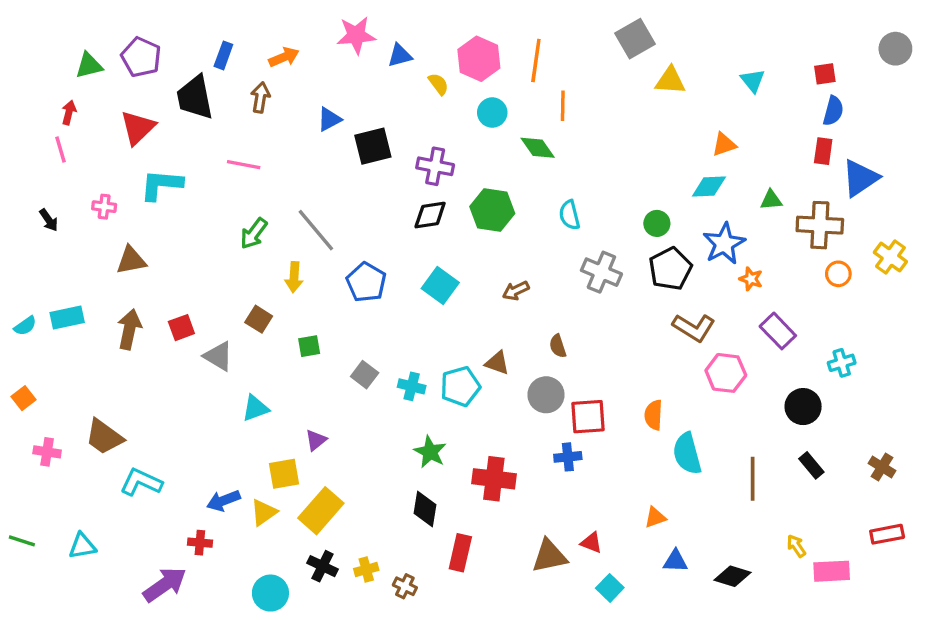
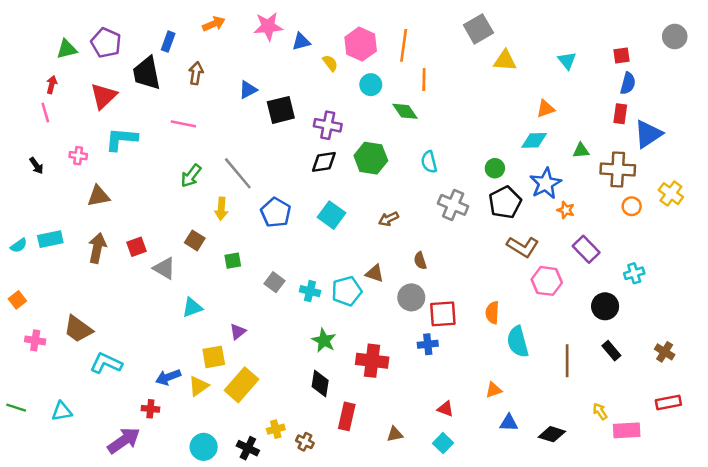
orange arrow: (284, 57) -> (214, 24), moved
brown triangle: (549, 556) -> (395, 434), moved, size x0.6
black cross: (323, 566) -> (248, 448), moved
cyan square: (610, 588) -> (443, 443), moved

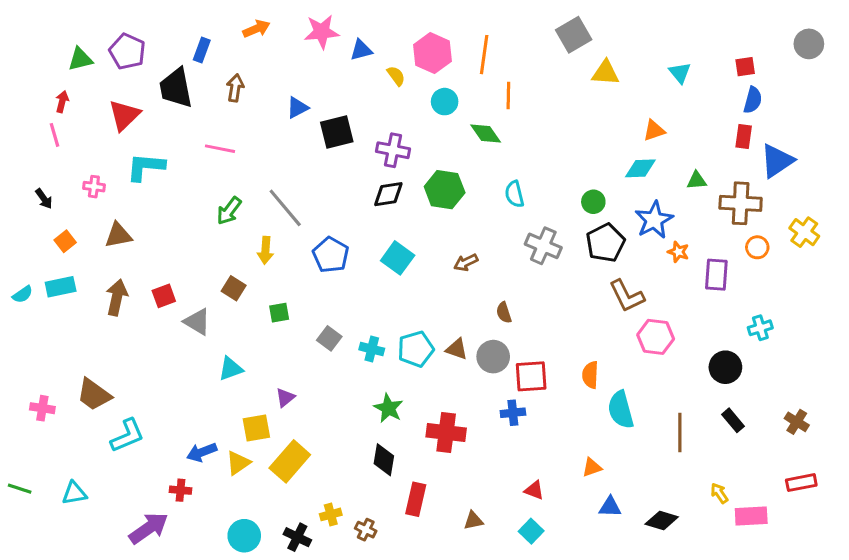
brown L-shape: (523, 247) -> (627, 296), turned 32
purple rectangle: (586, 249) -> (716, 275), moved, turned 48
brown triangle: (375, 273) -> (457, 349), moved
orange square: (17, 300) -> (65, 241), moved
cyan L-shape: (106, 363) -> (127, 436), turned 132

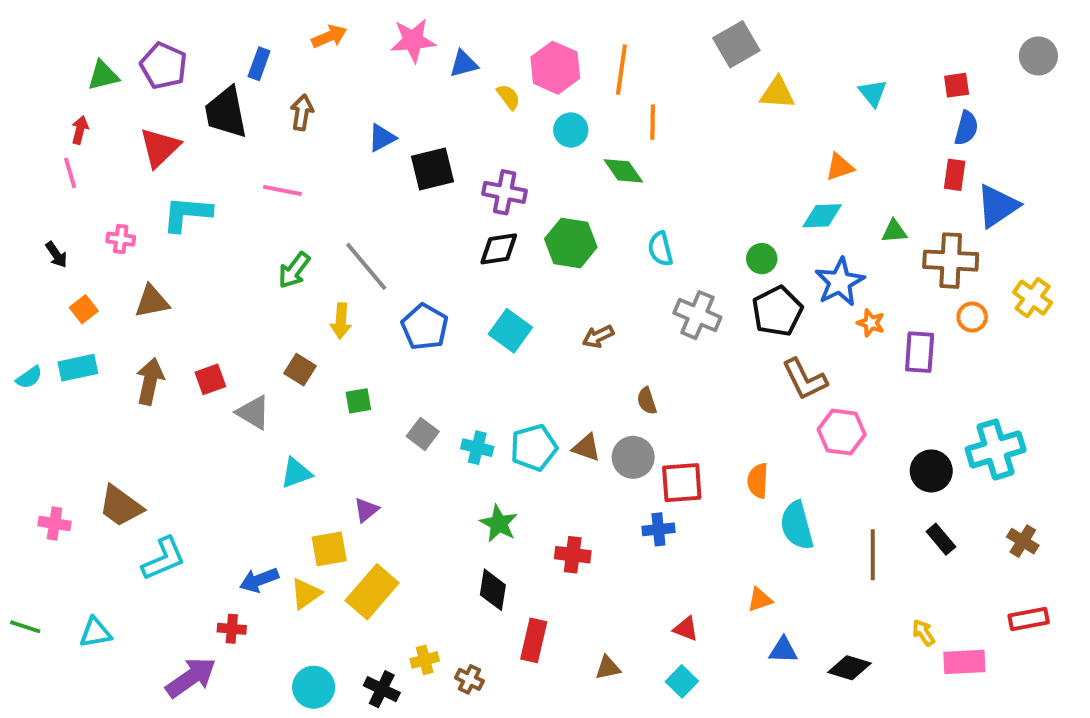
cyan cross: (760, 328) -> (996, 450), moved, size x1.8
red cross: (446, 432) -> (573, 555), size x0.7

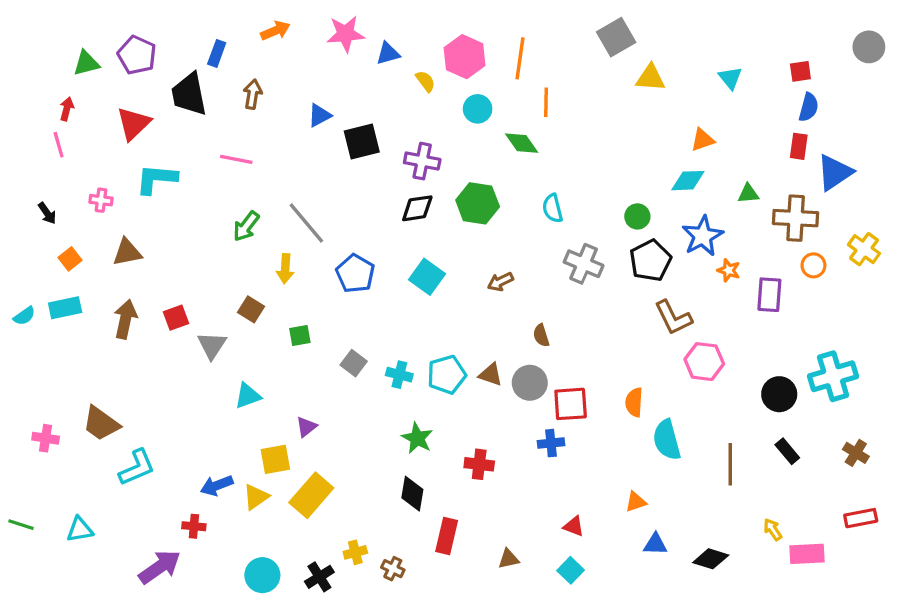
gray triangle: (253, 413) -> (212, 345), turned 32
black cross: (382, 689) -> (319, 577), turned 32

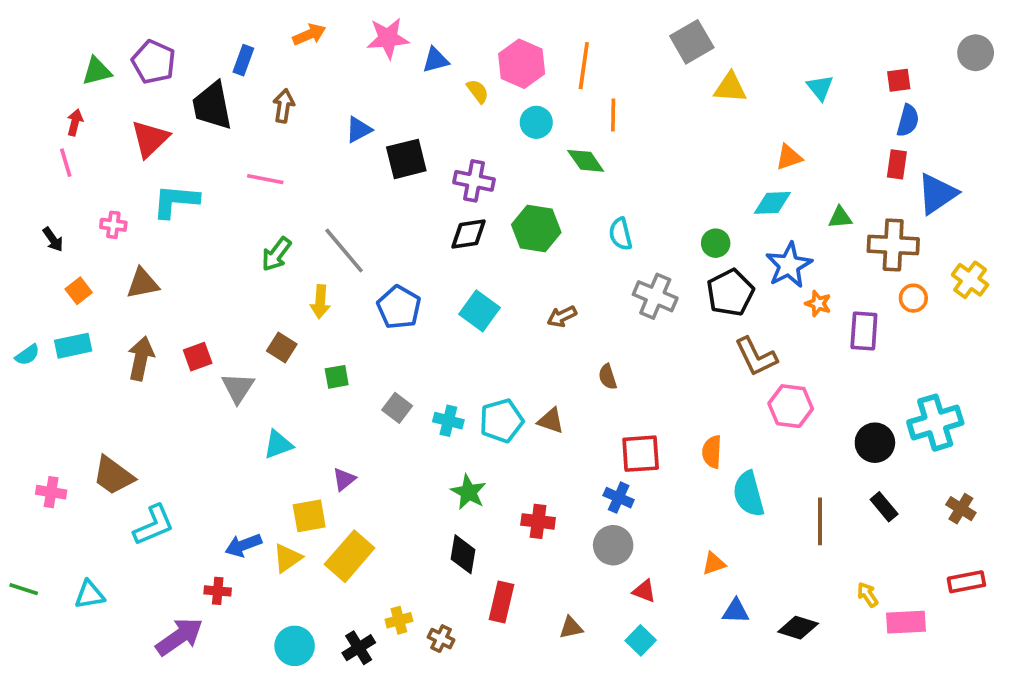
gray circle: (530, 383) -> (613, 545), moved
blue cross: (551, 443) -> (619, 498), turned 30

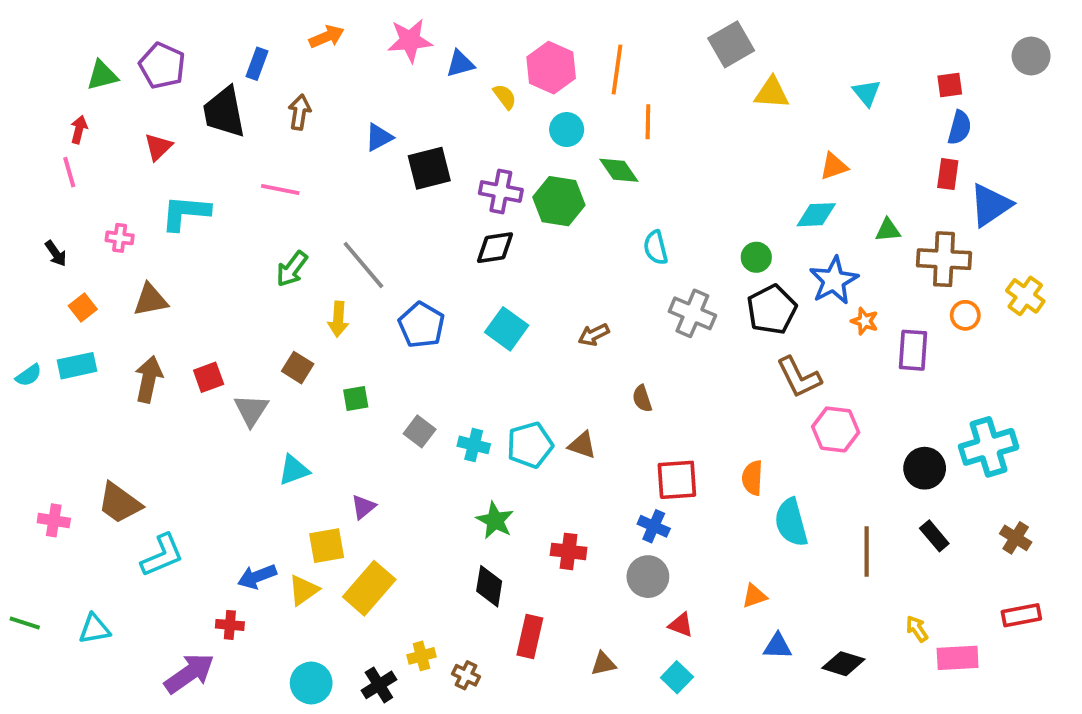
red triangle: (150, 139) -> (158, 147), size x0.7
green hexagon: (536, 229) -> (559, 201), moved

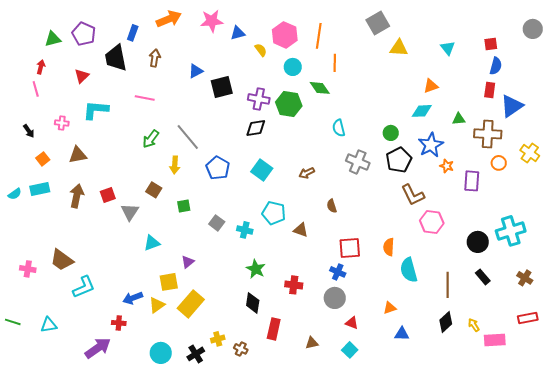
orange arrow: (327, 37) -> (169, 19), size x1.4
cyan pentagon: (530, 445) -> (274, 213), moved, turned 30
black diamond: (843, 664) -> (446, 322), moved, turned -60

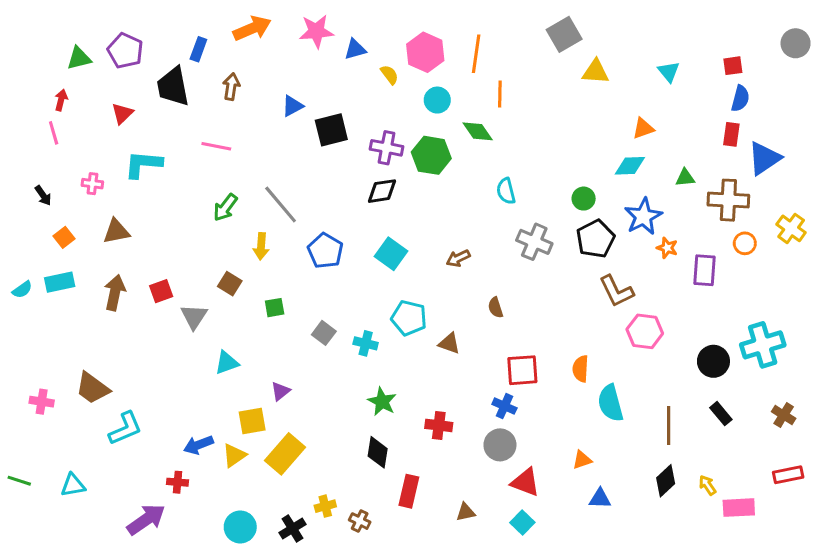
red triangle: (352, 323) -> (525, 482), size x1.5

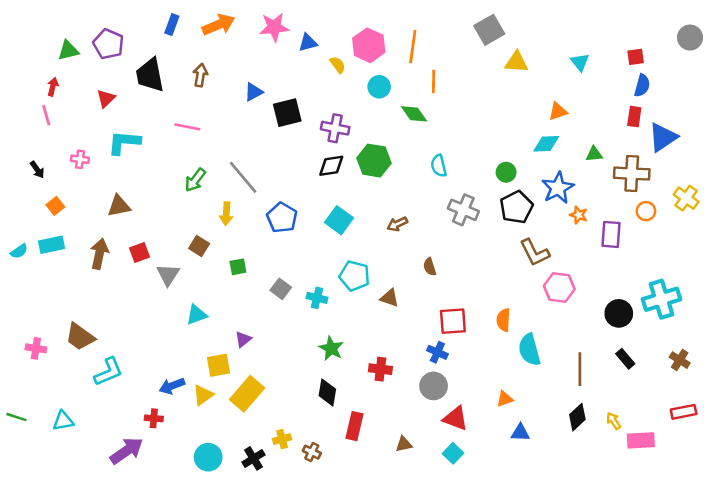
blue rectangle: (198, 49) -> (172, 25), moved
green hexagon: (431, 155) -> (374, 161), moved
brown triangle: (116, 231) -> (119, 206), moved

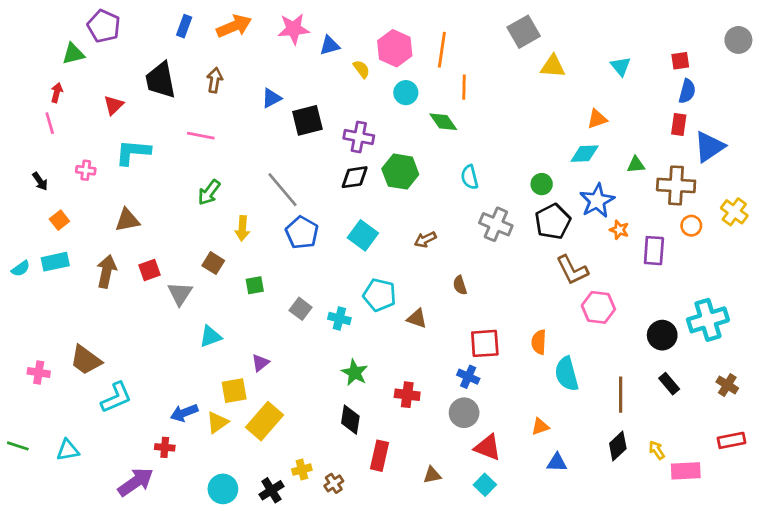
purple pentagon: (108, 44) -> (104, 26), moved
gray line: (243, 177) -> (283, 190), moved
brown cross: (312, 452) -> (334, 483), turned 30

